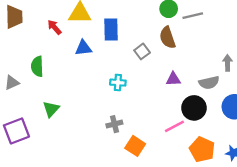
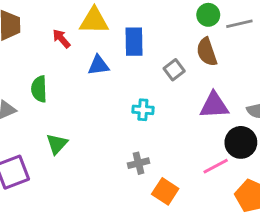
purple triangle: (173, 79) -> (214, 105), size x1.5

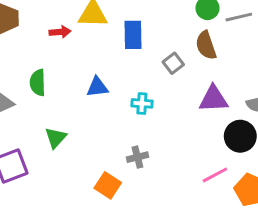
red arrow: (61, 39) -> (60, 32), turned 126
blue triangle: (98, 65) -> (97, 87), moved
pink line: (216, 166) -> (215, 175), moved
orange square: (165, 191) -> (108, 185), moved

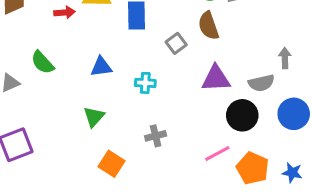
green semicircle: (38, 83) -> (42, 62), turned -40
green triangle: (56, 138) -> (94, 117), moved
gray cross: (137, 157) -> (156, 136), moved

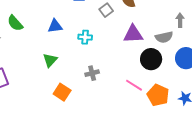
pink line: (217, 154) -> (134, 85), turned 60

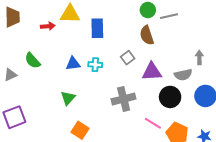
gray square: (106, 10) -> (128, 58), moved
cyan cross: (85, 37) -> (95, 65), moved
gray cross: (92, 73) -> (124, 99), moved, size x1.6

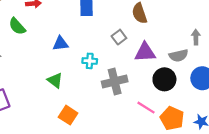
green semicircle: (33, 61) -> (17, 26), moved
cyan cross: (95, 65) -> (90, 61), moved
green triangle: (68, 98) -> (55, 80), turned -35

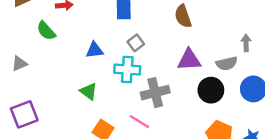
gray square: (119, 37) -> (136, 43), moved
cyan cross: (90, 61) -> (127, 70), size x1.5
pink line: (146, 108) -> (139, 122), moved

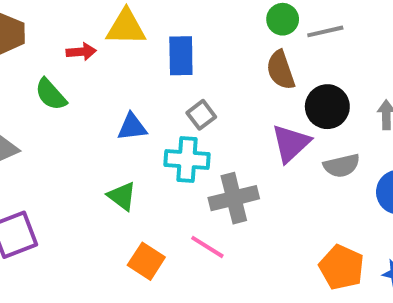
purple triangle: (189, 60) -> (291, 143), turned -40
gray semicircle: (227, 63) -> (342, 166), moved
black circle: (211, 90) -> (327, 107), moved

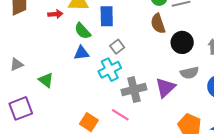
green semicircle: (51, 94) -> (83, 31), moved
purple triangle: (291, 143) -> (165, 87), moved
cyan cross: (187, 160) -> (110, 70), turned -30
green triangle: (122, 196) -> (46, 80), moved

